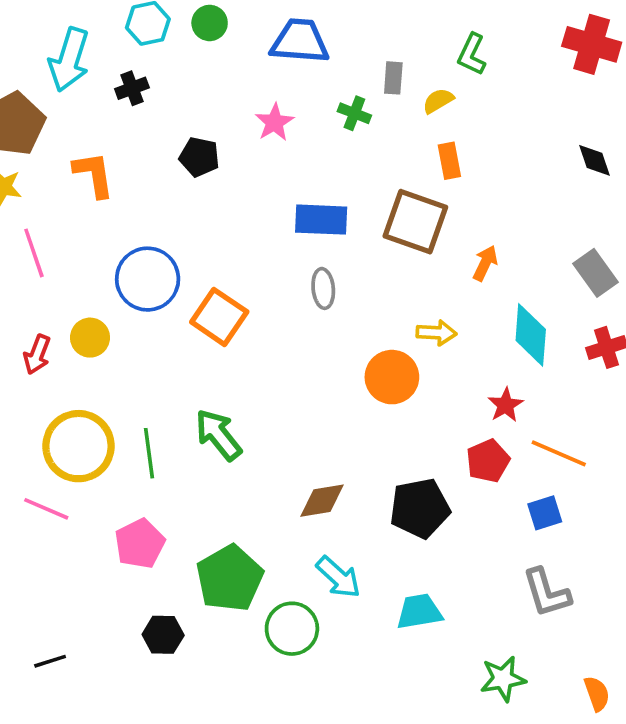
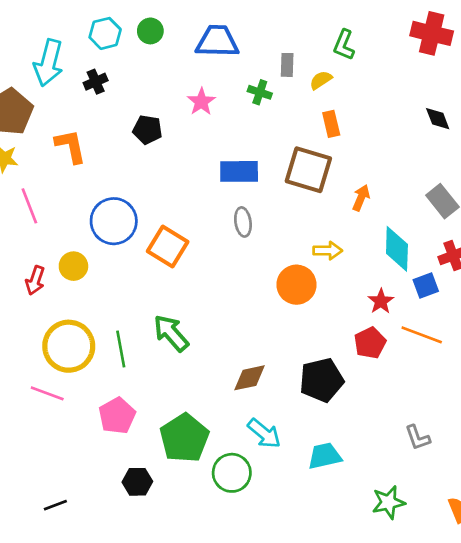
blue square: (545, 513) -> (426, 285), moved
gray L-shape: (547, 593) -> (418, 438), size x0.7

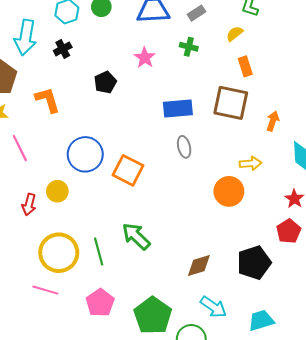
gray rectangle: (287, 65) -> (196, 13), moved, turned 60
black pentagon: (147, 130) -> (105, 82), turned -30

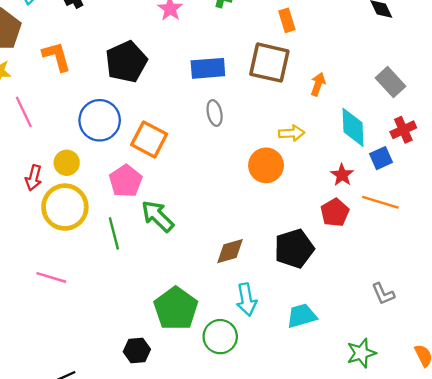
black pentagon: (105, 82) -> (126, 62), moved, size x1.6
yellow circle: (59, 253) -> (65, 207), moved
pink pentagon: (100, 303) -> (126, 181), moved
cyan arrow: (214, 307) -> (247, 300), turned 44

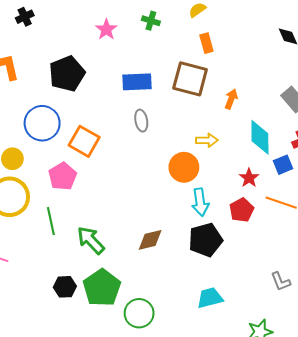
green arrow: (158, 216) -> (91, 240), moved
cyan arrow: (247, 300) -> (200, 202), moved
black hexagon: (137, 350) -> (65, 287), moved

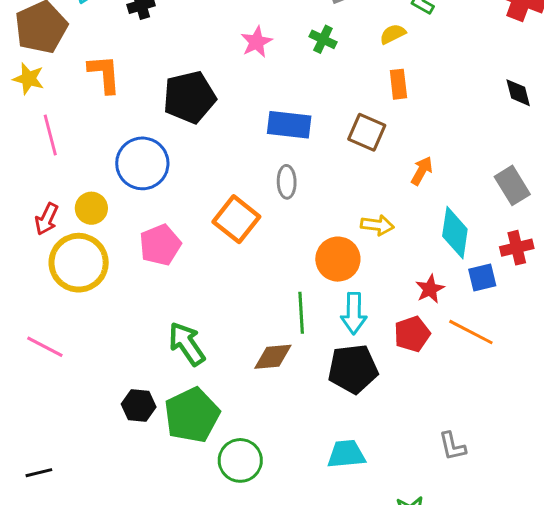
brown square: (190, 79) -> (367, 132), size x0.7
orange square: (84, 141) -> (236, 219), moved
green line: (51, 221) -> (301, 313), moved

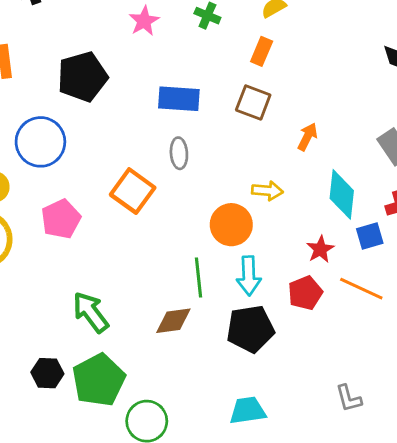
orange rectangle: (398, 84) -> (262, 51), moved, turned 32

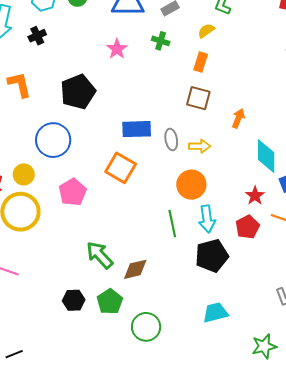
blue rectangle: (179, 99) -> (137, 129), moved
gray ellipse: (179, 153) -> (171, 139), moved
yellow arrow: (267, 191) -> (200, 146), moved
brown diamond: (173, 321) -> (135, 269), moved
green pentagon: (99, 380) -> (110, 302), size x0.7

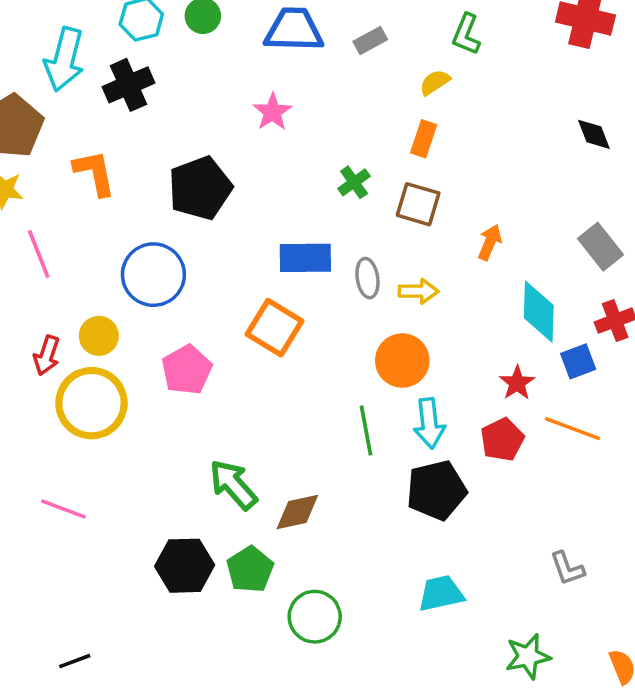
black cross: (37, 36) -> (129, 85), size x1.5
green cross: (161, 41) -> (354, 182), moved, turned 36
black hexagon: (74, 300) -> (185, 566), size x1.4

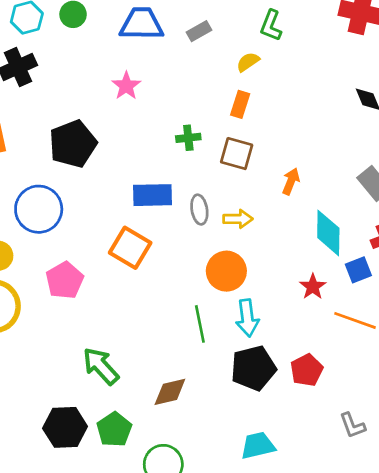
green cross: (354, 182) -> (188, 138), turned 30
red pentagon: (502, 440) -> (307, 370), moved
brown diamond: (297, 512) -> (170, 392), moved

